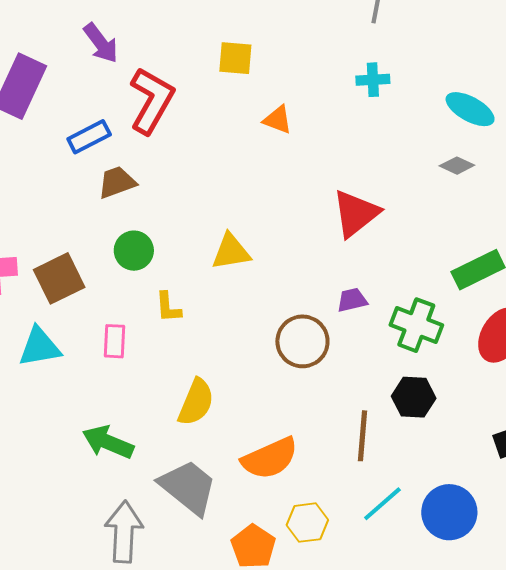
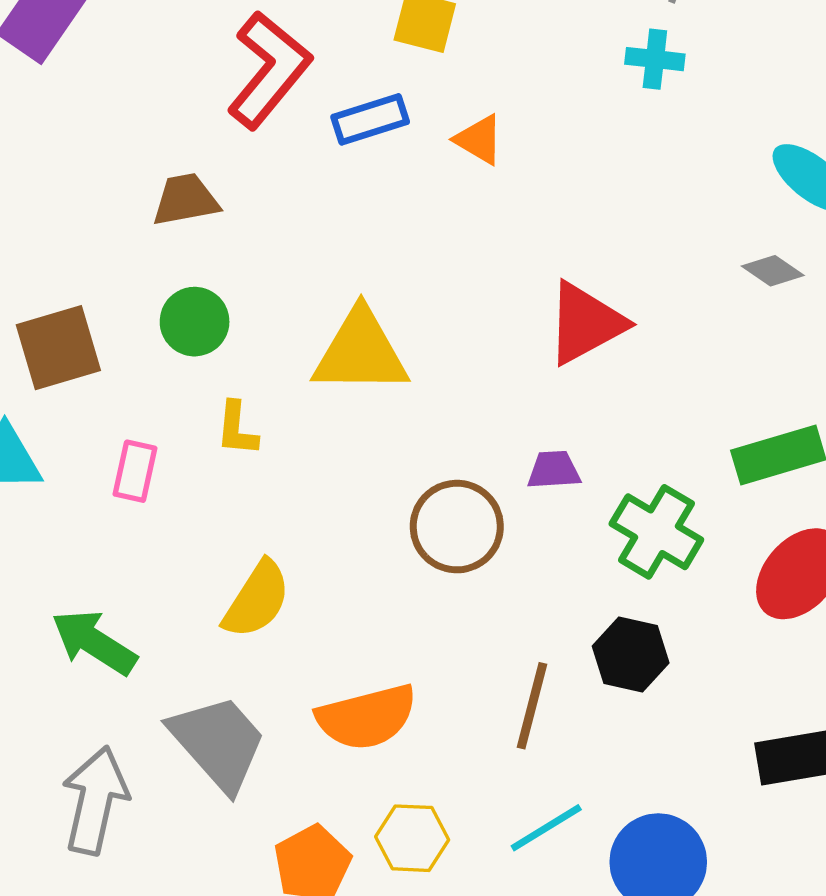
cyan cross: (373, 80) -> (655, 59), moved
blue rectangle: (89, 137) -> (370, 119), moved
yellow triangle: (231, 252) -> (361, 352), size x1.4

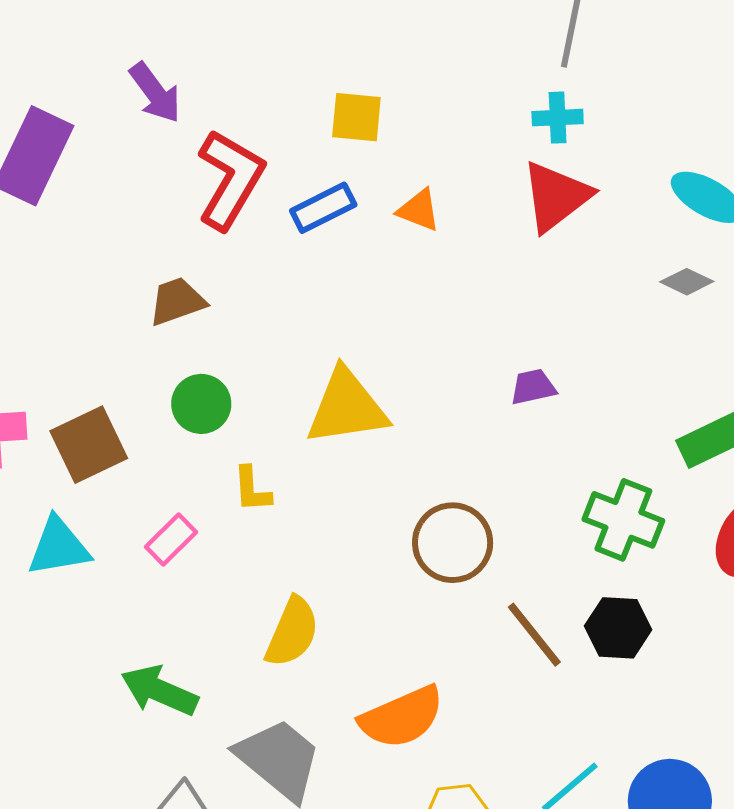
red triangle: (585, 323) -> (556, 196), moved
purple trapezoid: (554, 470) -> (533, 387), moved
pink rectangle: (135, 471) -> (171, 539), turned 42
brown line: (532, 706) -> (534, 635), moved, turned -44

